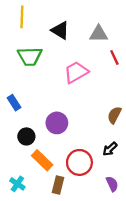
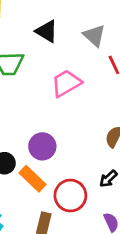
gray triangle: (99, 34) -> (94, 35), turned 42
orange rectangle: (42, 160) -> (32, 179), moved

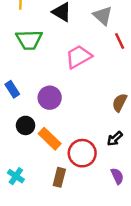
purple circle: (42, 146) -> (50, 98), moved

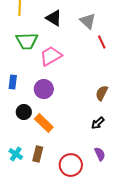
pink trapezoid: (79, 57) -> (51, 56), moved
blue rectangle: (12, 89) -> (13, 82), turned 40
red circle: (82, 153) -> (71, 165), moved
brown rectangle: (59, 177) -> (38, 154), moved

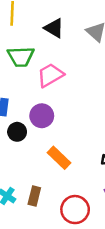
black circle: (24, 112) -> (17, 132), moved
orange rectangle: (44, 123) -> (59, 158), moved

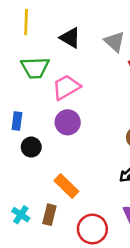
purple circle: (42, 116) -> (68, 122), moved
orange rectangle: (59, 158) -> (66, 186), moved

